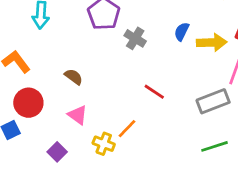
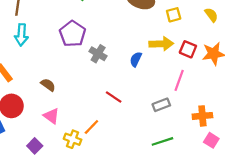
blue semicircle: (182, 32) -> (136, 59), moved
yellow arrow: (212, 42) -> (161, 44), moved
gray rectangle: (213, 101) -> (161, 105), size x0.7

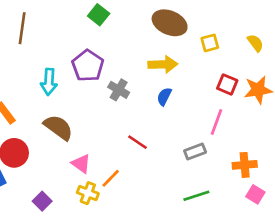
cyan arrow: (21, 35) -> (49, 82), moved
yellow arrow: (161, 44) -> (163, 64), moved
brown semicircle: (48, 85) -> (58, 127), size x1.6
pink triangle: (51, 116) -> (81, 164), moved

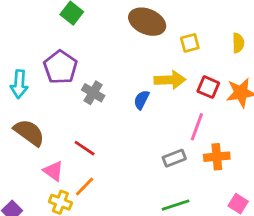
yellow semicircle: (255, 43) -> (238, 43), turned 36
yellow arrow: (163, 64) -> (170, 80), moved
red line: (137, 142) -> (85, 148), moved
orange cross: (245, 165) -> (217, 157), moved

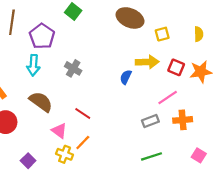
purple pentagon: (60, 67) -> (42, 36), moved
gray cross: (93, 93) -> (73, 68), moved
pink line: (197, 127) -> (168, 97), turned 36

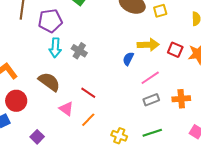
yellow square: (162, 34) -> (160, 11), moved
purple pentagon: (42, 36) -> (50, 21), turned 30
cyan arrow: (33, 65) -> (55, 48), moved
pink line: (168, 97) -> (150, 78), moved
yellow cross: (65, 154) -> (119, 136), moved

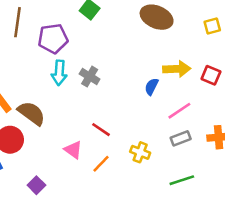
yellow square: (160, 11) -> (212, 26), moved
brown semicircle: (49, 82) -> (31, 113), moved
yellow cross: (119, 136) -> (140, 152), moved

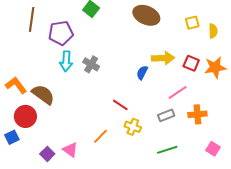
pink line: (179, 111) -> (178, 92), moved
red line: (101, 130) -> (120, 105), moved
pink triangle: (73, 150) -> (70, 150), moved

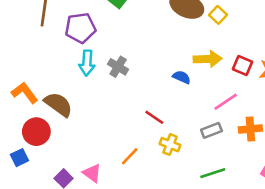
yellow square: (192, 23) -> (218, 15), moved, turned -32
blue semicircle: (142, 73) -> (182, 77), turned 88

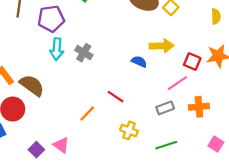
red square: (243, 65) -> (192, 62), moved
yellow cross: (170, 145) -> (129, 130), moved
orange line: (130, 156) -> (87, 114), moved

